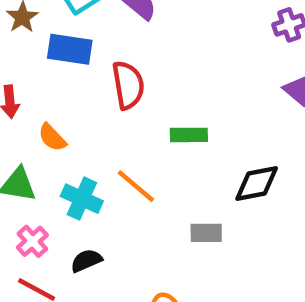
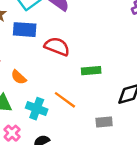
red semicircle: (128, 85) -> (57, 46), turned -55

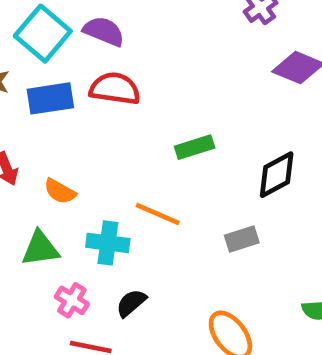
red semicircle: (57, 46) -> (115, 89), moved

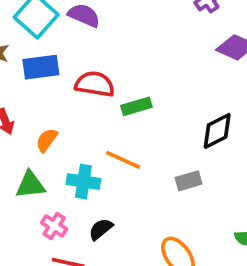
red semicircle: (115, 89) -> (95, 84), moved
green rectangle: (195, 147) -> (136, 106), moved
orange semicircle: (60, 191) -> (47, 140), turned 95

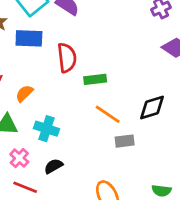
red semicircle: (95, 84) -> (67, 58), turned 64
orange line: (123, 160) -> (108, 114), moved

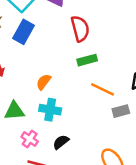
blue rectangle: (29, 38) -> (24, 32), turned -55
red semicircle: (67, 58) -> (80, 29), moved
orange semicircle: (24, 93) -> (44, 82), moved

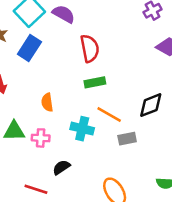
orange semicircle: (44, 82) -> (47, 102), turned -49
cyan cross: (50, 110) -> (82, 129), moved
pink cross: (30, 139) -> (41, 138), moved, turned -35

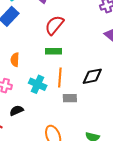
red semicircle: (90, 48) -> (54, 25), turned -140
orange line: (109, 114) -> (60, 77), turned 54

